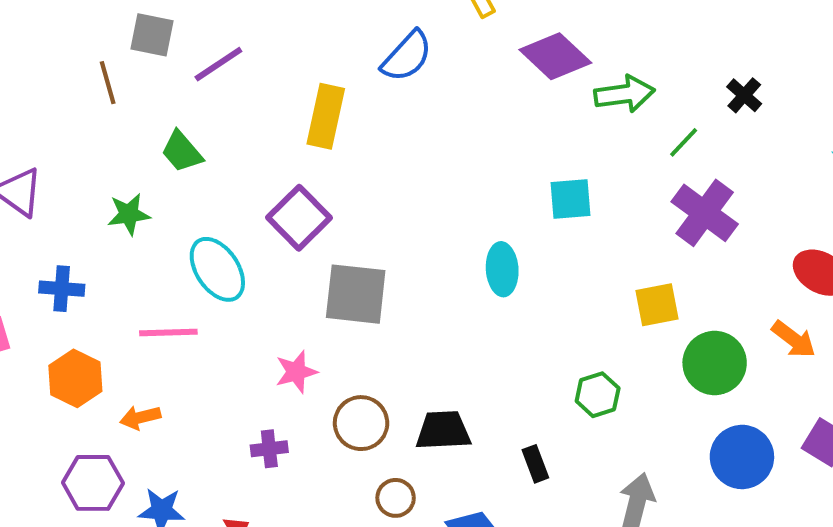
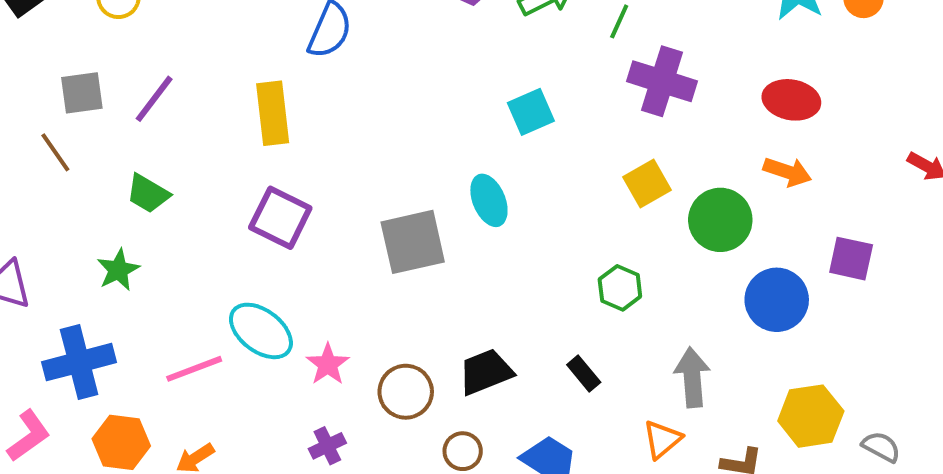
cyan ellipse: (217, 269) -> (261, 331), moved
blue cross: (62, 289) -> (79, 362), size x1.6
gray square: (356, 294) -> (413, 242), moved

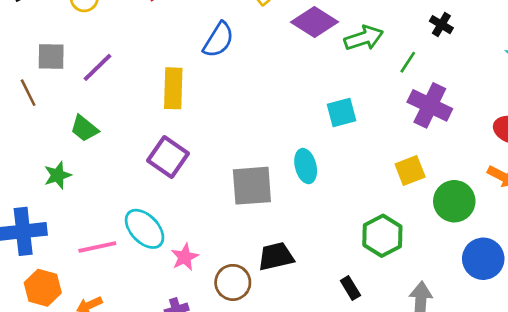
green hexagon: (620, 288) -> (382, 236), size x1.4
black trapezoid: (486, 372) -> (276, 256), moved

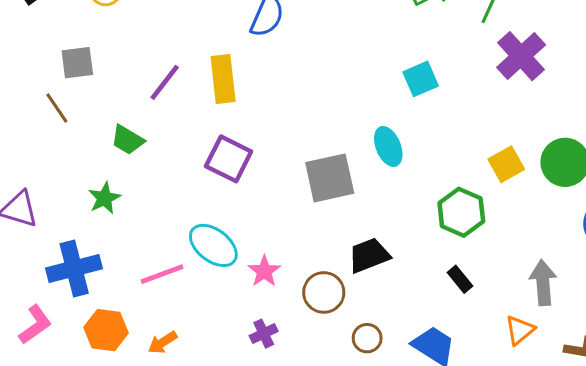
purple line: (98, 67) -> (165, 82), moved
purple cross: (430, 105) -> (521, 56), turned 30
yellow square: (410, 170) -> (506, 164), moved
green hexagon: (382, 236) -> (461, 212), moved

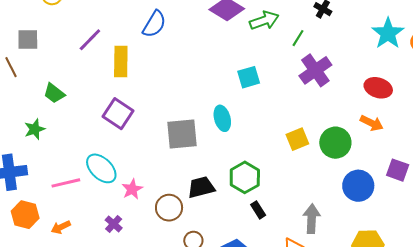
purple line: (165, 82) -> (90, 40), moved
green hexagon: (461, 212) -> (245, 177), moved
purple cross: (264, 334) -> (114, 224), moved, turned -30

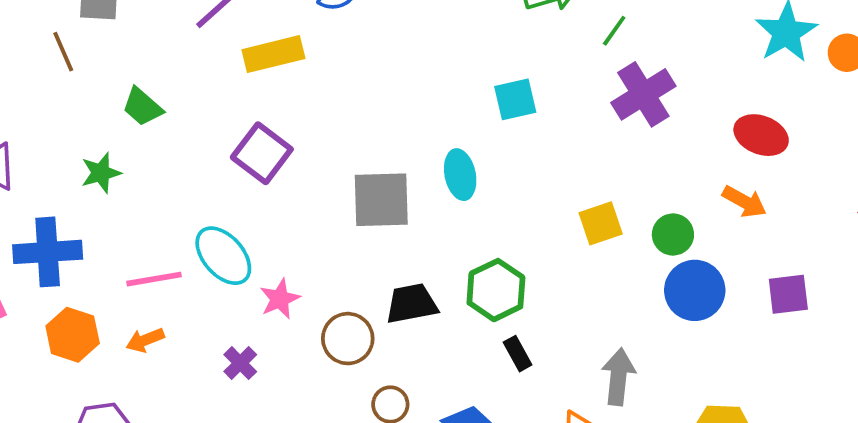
yellow rectangle: (121, 62) -> (273, 54), turned 72
green circle: (335, 143) -> (673, 235), size x0.7
purple square: (398, 170) -> (788, 294), turned -30
blue circle: (358, 186) -> (695, 290), moved
orange arrow: (61, 227) -> (145, 340), moved

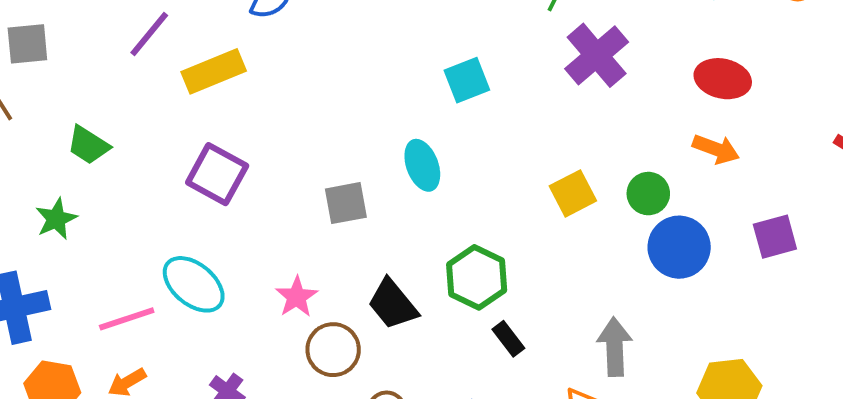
gray square: (381, 200) -> (346, 203), size x0.7
pink star: (280, 299) -> (297, 297), moved
black trapezoid: (412, 304) -> (393, 304), turned -110

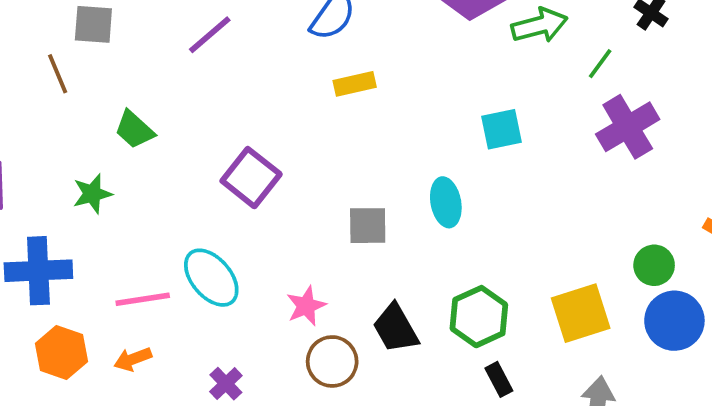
yellow rectangle: (214, 71) -> (355, 84), moved, size x0.7
yellow square: (573, 193) -> (581, 313), moved, size x1.4

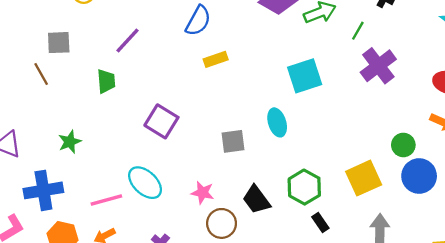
cyan square: (501, 129) -> (305, 76), size x1.4
green trapezoid: (134, 130) -> (106, 81), moved, turned -130
pink star: (306, 306) -> (203, 193), turned -30

